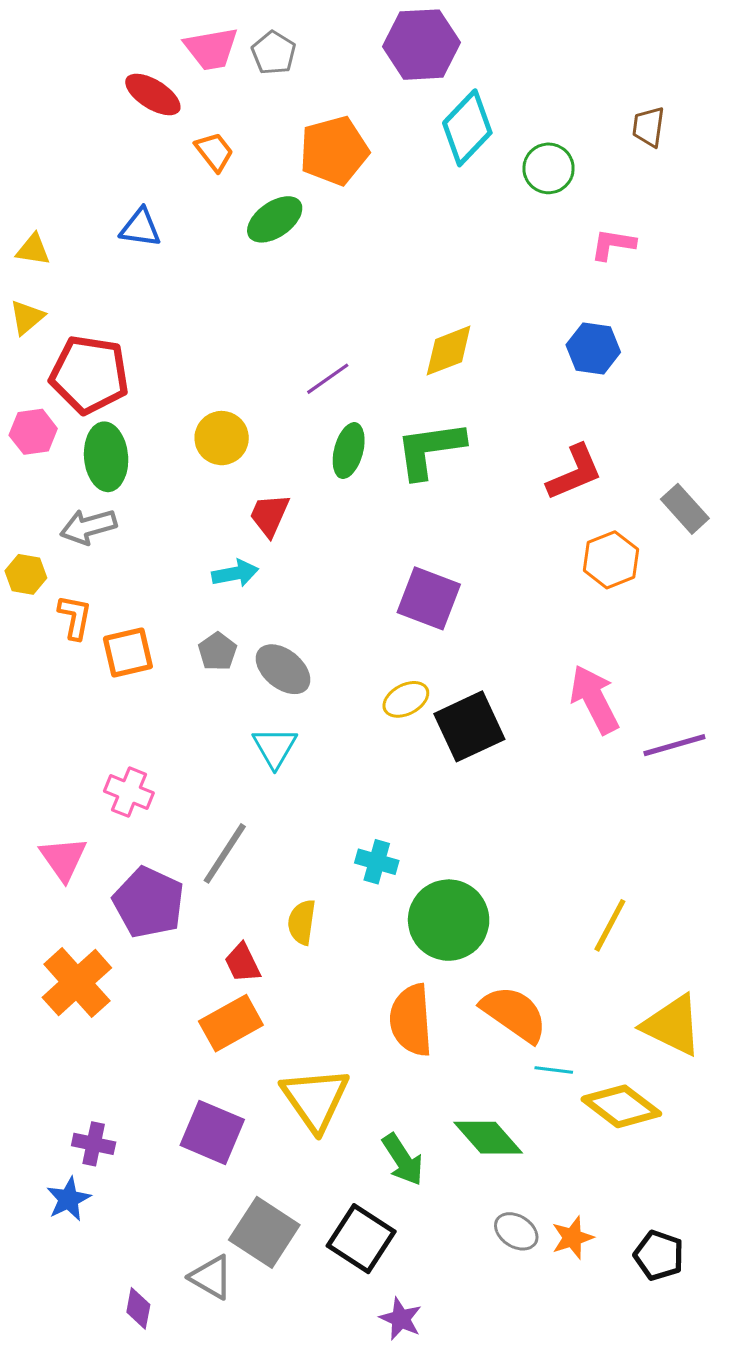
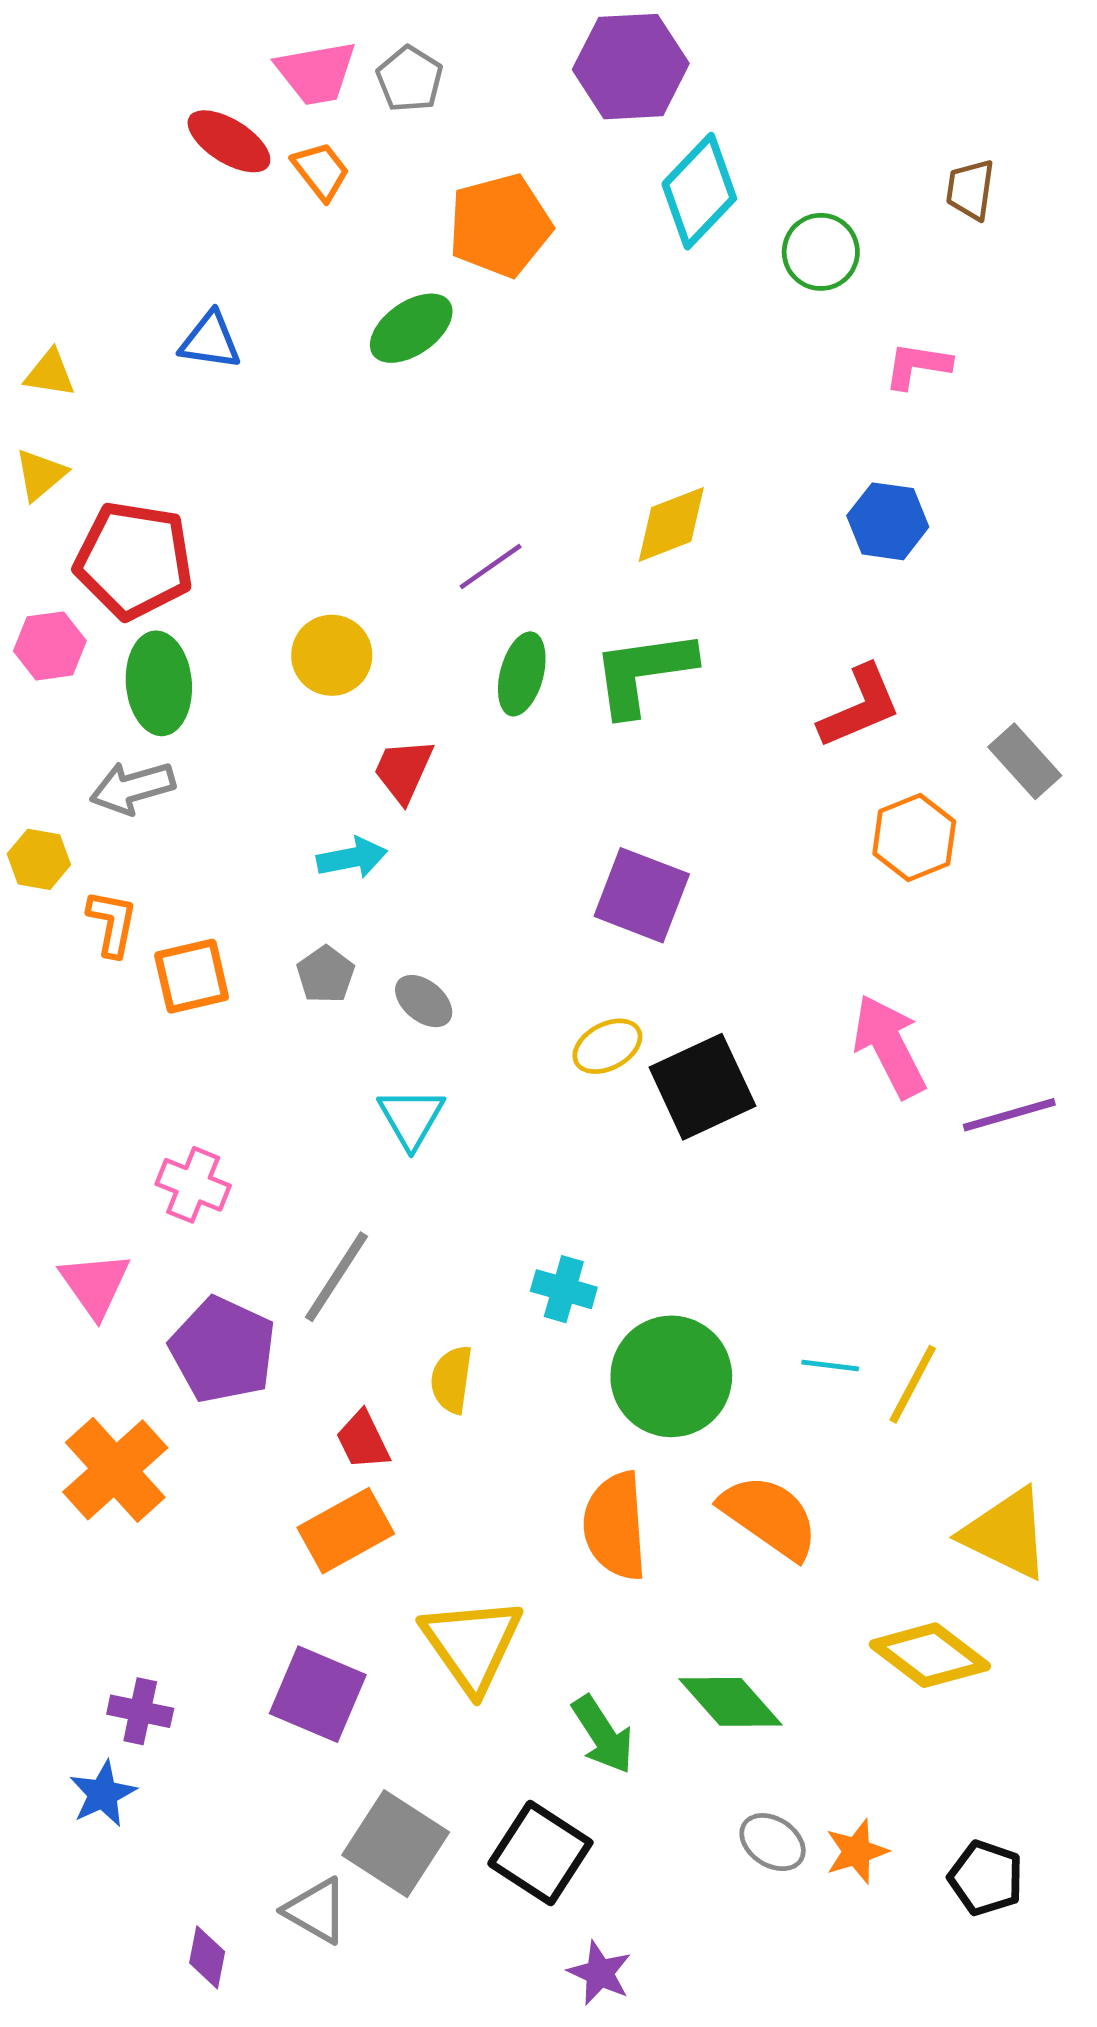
orange trapezoid: (214, 152) -> (321, 171), moved
gray ellipse: (283, 669) -> (424, 1001), size x0.7
cyan line: (554, 1070) -> (830, 1365), moved

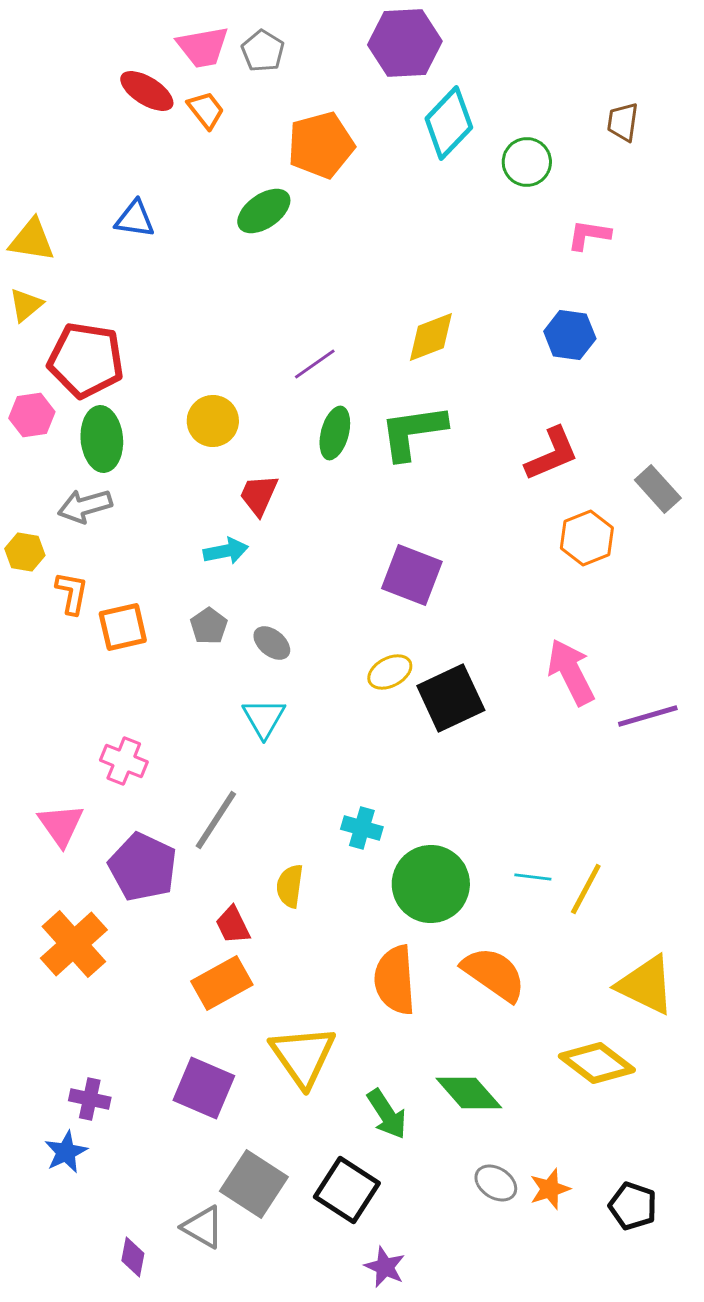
yellow triangle: (50, 373) -> (32, 240), size x1.4

